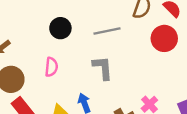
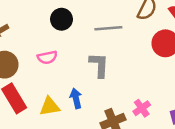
pink semicircle: (51, 67) -> (47, 57), turned 66

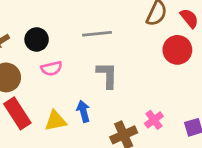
black circle: (62, 19) -> (37, 39), moved
gray line: (108, 28) -> (97, 34), moved

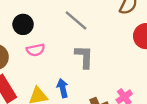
gray line: (97, 34) -> (76, 20), turned 45

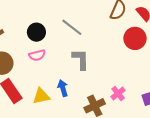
black circle: (23, 24) -> (36, 32), moved

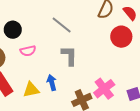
black circle: (36, 32) -> (13, 30), moved
pink cross: (118, 93) -> (104, 89), size x1.5

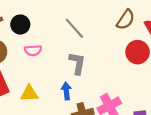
blue arrow: (52, 83) -> (66, 91), moved

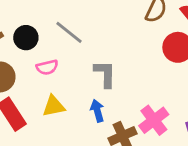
gray line: (74, 28) -> (69, 32), moved
yellow triangle: (29, 93) -> (54, 106), moved

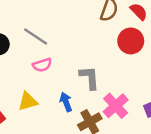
pink semicircle: (47, 67) -> (42, 65), moved
gray L-shape: (105, 74) -> (89, 78), moved

